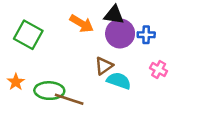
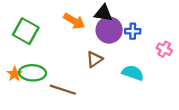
pink cross: (159, 69) -> (164, 49), moved
cyan semicircle: (119, 81) -> (133, 73), moved
green ellipse: (49, 91) -> (33, 73), moved

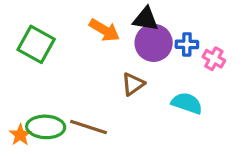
pink cross: (164, 49) -> (214, 59), moved
green ellipse: (33, 73) -> (46, 127), moved
orange star: (14, 74) -> (20, 135), moved

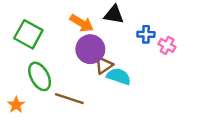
purple circle: (154, 43) -> (90, 49), moved
cyan semicircle: (187, 103) -> (119, 76), moved
green ellipse: (46, 127) -> (40, 76), moved, turned 60

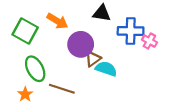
orange arrow: (82, 23) -> (57, 21), moved
blue cross: (146, 34) -> (131, 31), size x1.6
orange star: (16, 105) -> (25, 94), moved

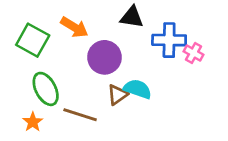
brown triangle: (93, 59) -> (117, 95), moved

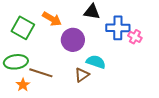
green ellipse: (46, 89) -> (16, 62), moved, turned -70
brown triangle: (117, 95) -> (82, 75), moved
brown line: (80, 115) -> (41, 73), moved

